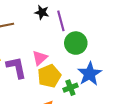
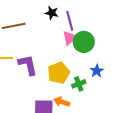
pink triangle: (40, 58) -> (70, 38), moved
blue star: (90, 74) -> (97, 71), size x0.6

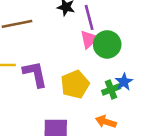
green cross: (79, 84) -> (111, 90), moved
orange arrow: (62, 102) -> (106, 122), moved

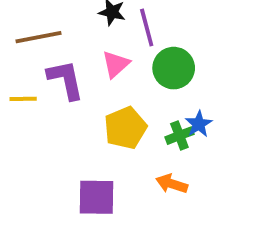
pink triangle: (89, 39) -> (116, 64), moved
purple L-shape: (35, 74) -> (66, 80), moved

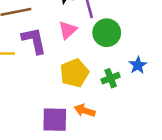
blue star: (199, 124) -> (138, 65), moved
orange arrow: (172, 184) -> (85, 111), moved

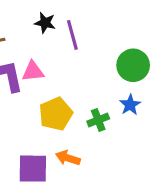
pink triangle: (68, 30) -> (33, 71), moved, turned 36
green circle: (107, 33) -> (133, 65), moved

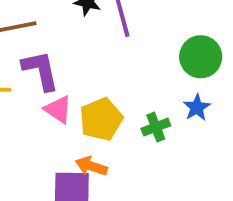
pink triangle: (33, 71) -> (58, 109), moved, turned 40
orange arrow: (68, 158) -> (91, 166), moved

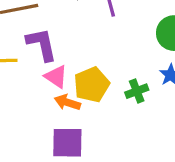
orange arrow: (91, 166) -> (67, 102), moved

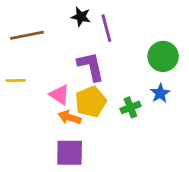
purple L-shape: (42, 44) -> (91, 66), moved

